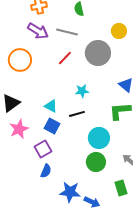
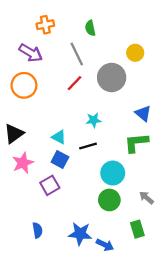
purple arrow: (38, 31) -> (31, 53), moved
gray line: (67, 32) -> (77, 54), turned 50
blue semicircle: (46, 171) -> (37, 230), moved, turned -32

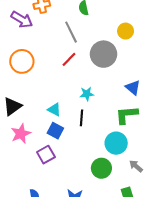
purple arrow: (31, 53) -> (22, 20), moved
black line: (88, 146) -> (82, 118), turned -70
cyan circle: (113, 173) -> (116, 143), moved

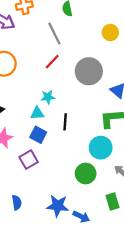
gray circle: (104, 54) -> (89, 71), moved
cyan star: (87, 94) -> (48, 97), moved
cyan triangle: (54, 110) -> (37, 113), turned -32

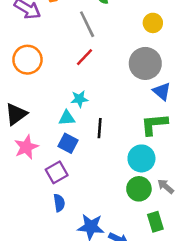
gray circle: (89, 71) -> (145, 63), moved
green circle: (86, 173) -> (139, 189), moved
blue semicircle: (17, 203) -> (59, 203), moved

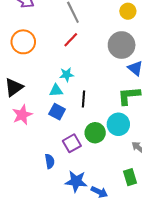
purple square: (57, 172) -> (72, 143), moved
green circle: (139, 189) -> (95, 133), moved

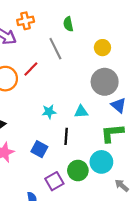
yellow circle: (128, 11) -> (102, 48), moved
red line: (71, 40) -> (31, 69), moved
cyan triangle: (56, 90) -> (81, 112), moved

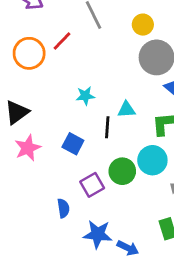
yellow circle: (102, 48) -> (143, 25), moved
cyan triangle: (81, 112) -> (126, 110), moved

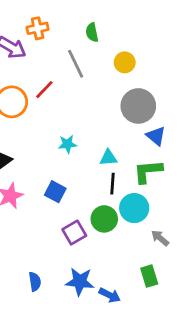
yellow circle: (143, 25) -> (125, 62), moved
black line: (107, 127) -> (112, 184), moved
blue semicircle: (63, 208) -> (35, 282), moved

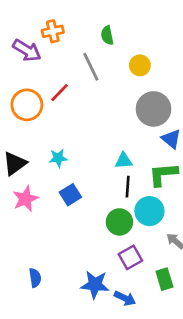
cyan star: (67, 144) -> (58, 158), moved
blue square: (55, 192) -> (70, 195), turned 30
purple square: (74, 233) -> (130, 257), moved
blue semicircle: (35, 282) -> (35, 278), moved

